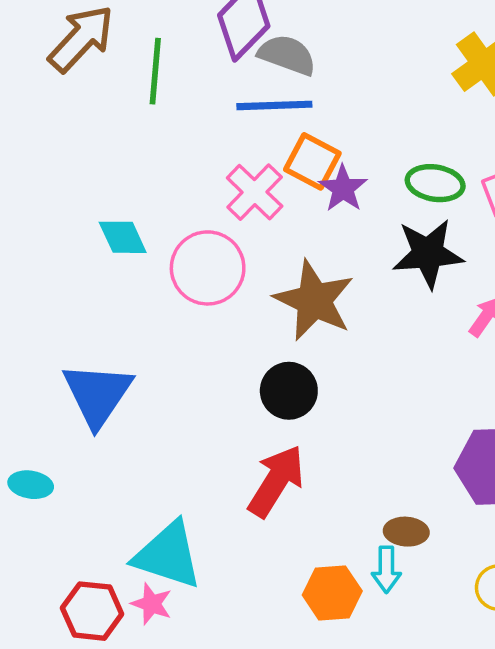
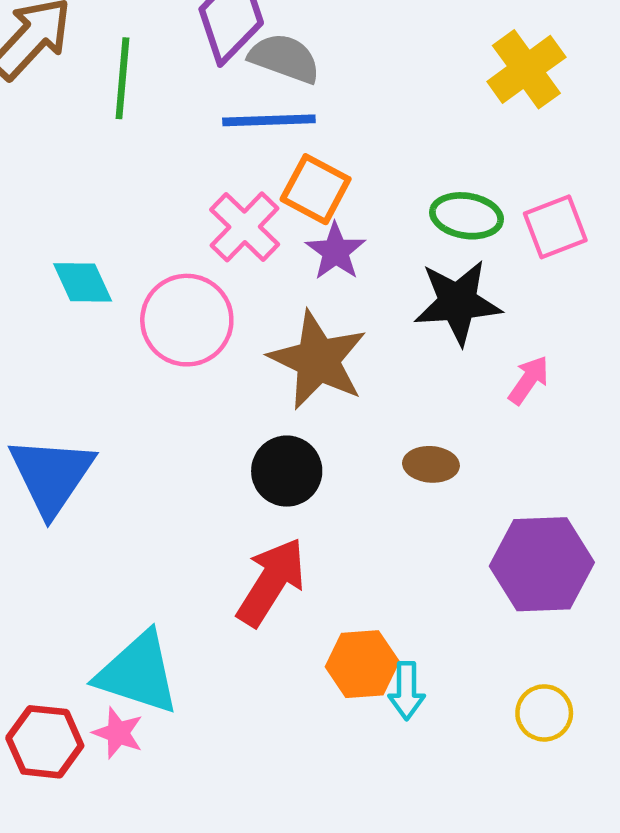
purple star: (343, 189) -> (336, 251), moved
brown ellipse: (406, 532) -> (431, 464), moved
orange hexagon: (332, 593) -> (362, 664), moved

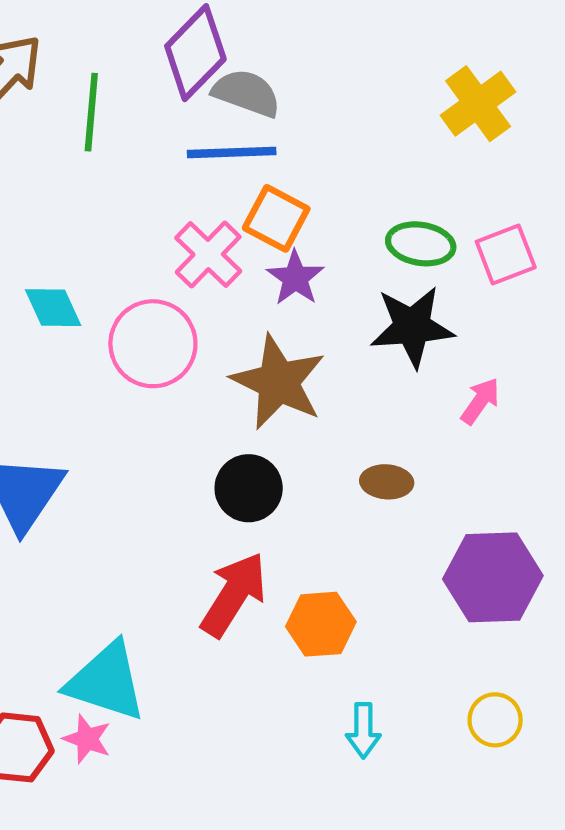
orange hexagon: (362, 664) -> (321, 624), moved
cyan arrow: (407, 691) -> (363, 730), moved

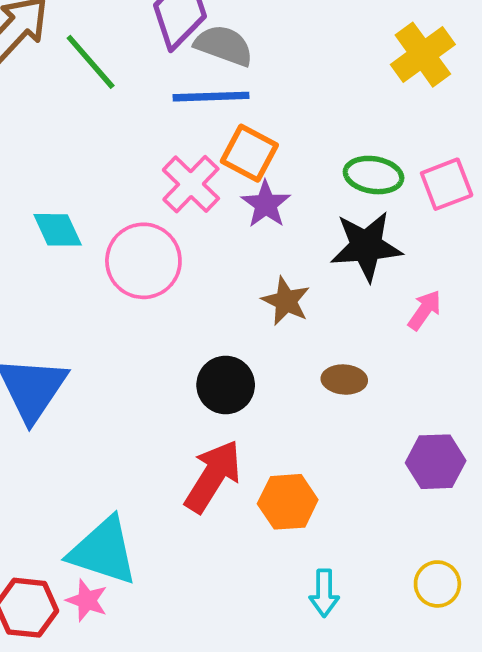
green line: (91, 112) -> (91, 62), turned -46
brown star: (278, 382) -> (286, 301), moved, size x0.6
purple hexagon: (493, 577) -> (436, 462), size x0.7

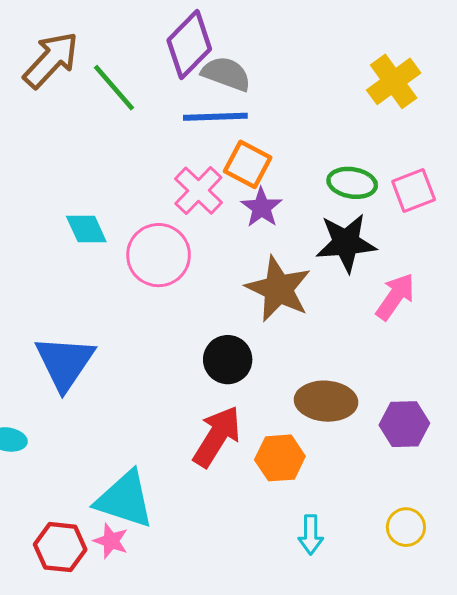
brown star: (286, 301) -> (278, 289), size x1.6
pink arrow: (425, 310) -> (395, 297), size x1.4
brown ellipse: (344, 380) -> (326, 401), moved, size x1.6

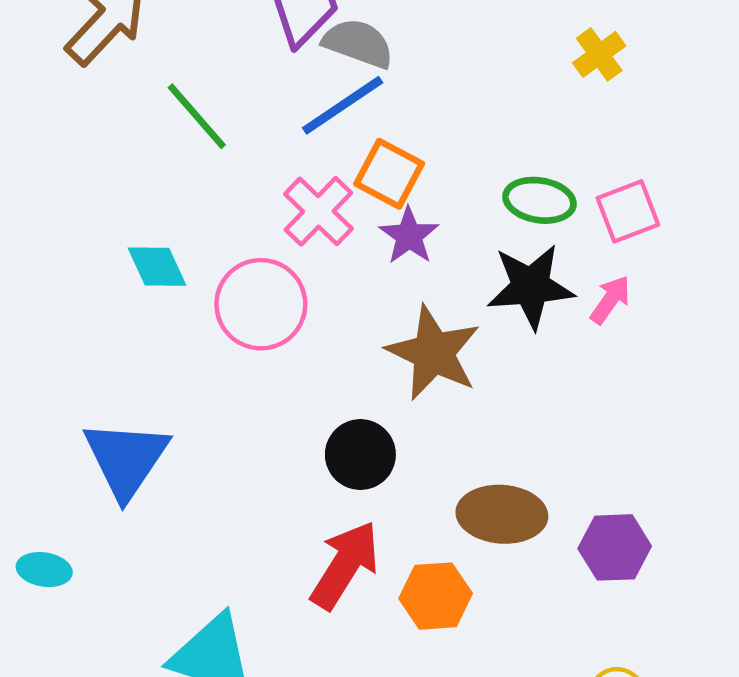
yellow cross: (394, 81) -> (599, 54), size x0.7
green line: (114, 88) -> (197, 116), moved
blue line: (215, 117) -> (343, 105), turned -32
pink arrow: (395, 297) -> (610, 300), moved, size x0.7

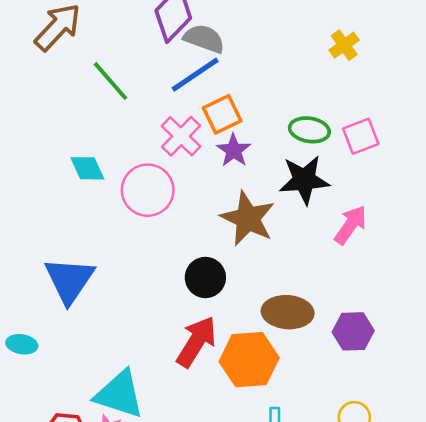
orange square: (389, 174) -> (222, 114), turned 36
pink arrow: (610, 300) -> (351, 225), moved, size x1.4
orange hexagon: (436, 596) -> (249, 360), size x1.4

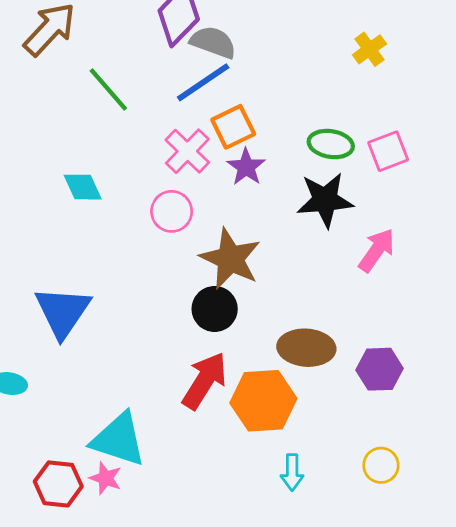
pink circle: (148, 190) -> (172, 211), moved, size x0.7
brown star: (248, 218) -> (230, 259), moved

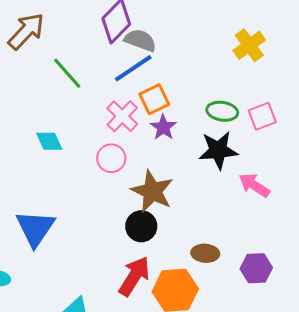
yellow cross: (369, 49) -> (249, 45), size x1.4
pink arrow: (377, 250) -> (254, 185), turned -92
brown ellipse: (306, 348) -> (205, 253), size x0.7

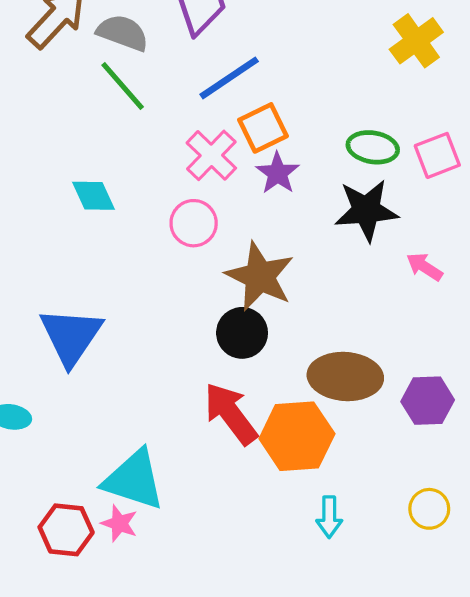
gray semicircle: (140, 40) -> (123, 33), moved
pink arrow: (254, 185) -> (424, 267), size x0.7
brown ellipse: (205, 253) -> (345, 377), size x1.6
red arrow: (134, 276) -> (231, 414), turned -69

